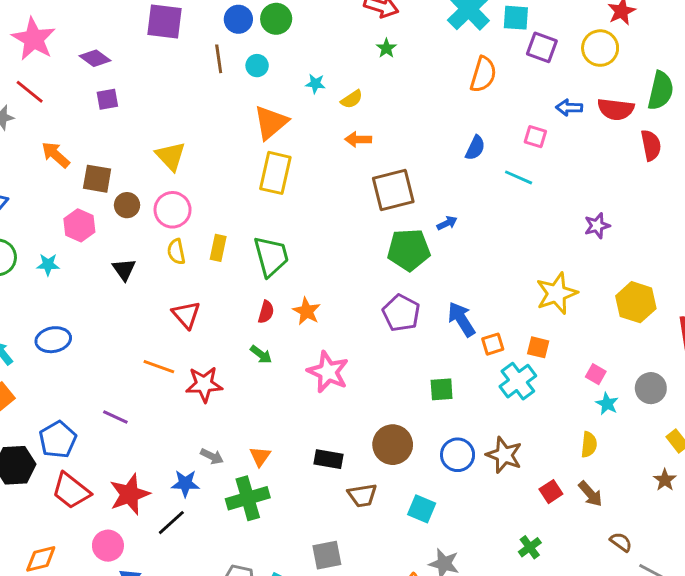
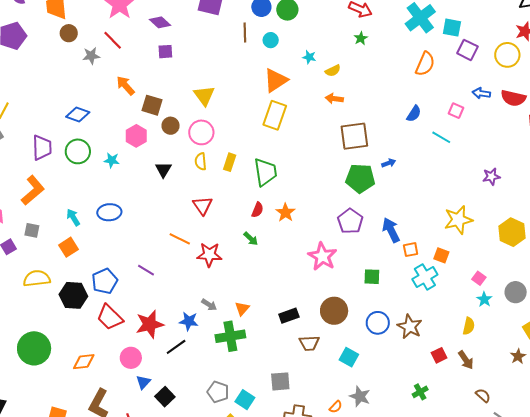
pink star: (328, 372) -> (322, 256), moved
black rectangle: (329, 459) -> (289, 316), turned -36

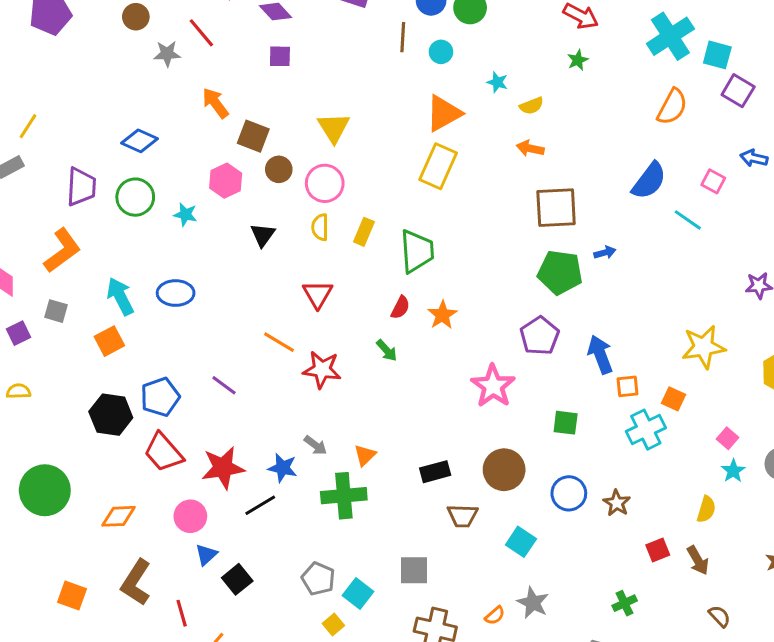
blue semicircle: (414, 114) -> (649, 181), size x1.5
cyan arrow: (73, 217) -> (120, 296), size x1.4
yellow semicircle: (37, 278) -> (19, 391), moved, size x0.6
brown star: (410, 327) -> (617, 503), size x0.7

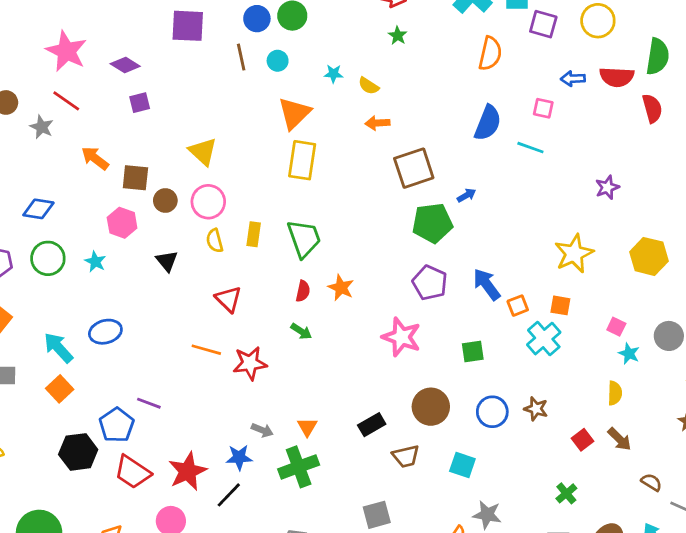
gray star: (167, 54) -> (42, 127), turned -30
yellow semicircle: (532, 106) -> (369, 86), turned 70
cyan star: (185, 215) -> (95, 262), turned 30
purple line: (224, 385) -> (149, 403), moved

